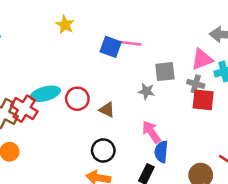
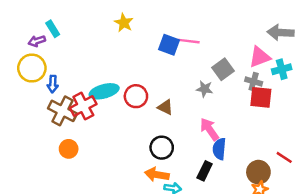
gray square: (165, 72) -> (223, 69), turned -30
red cross: (24, 109) -> (83, 106), turned 30

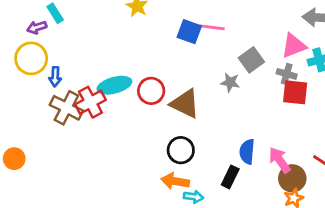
brown triangle: (165, 107) -> (185, 104), size x1.6
pink arrow: (209, 129) -> (280, 160), moved
orange circle: (69, 149) -> (14, 159), moved

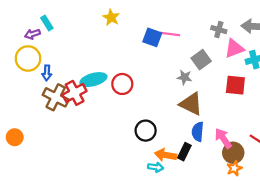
gray cross: (287, 74) -> (219, 30), moved
brown triangle: (185, 104) -> (191, 104), moved
orange arrow: (175, 181) -> (166, 155), moved

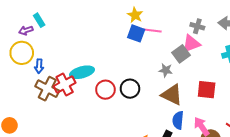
yellow star: (111, 17) -> (135, 15), moved
pink triangle: (234, 48) -> (191, 44), moved
red circle: (122, 84) -> (105, 90), moved
red square: (235, 85) -> (207, 90), moved
black circle: (146, 131) -> (130, 89), moved

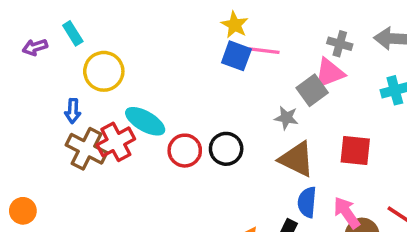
purple arrow: (26, 30) -> (35, 47), moved
yellow circle: (22, 53) -> (104, 71), moved
cyan ellipse: (82, 72) -> (145, 121), turned 45

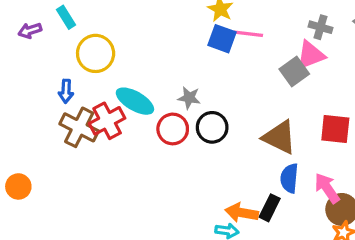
gray star: (286, 118) -> (189, 98), moved

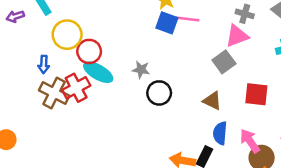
gray square: (294, 72) -> (224, 62), moved
red circle: (173, 129) -> (89, 51), moved
brown triangle: (279, 137) -> (212, 101), size x0.7

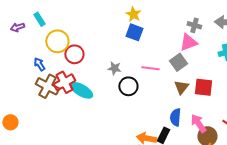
pink line: (188, 19) -> (150, 68), moved
blue arrow: (44, 64) -> (39, 64), turned 144
cyan ellipse: (98, 72) -> (81, 90), moved
brown triangle: (212, 101) -> (181, 87), moved, turned 42

